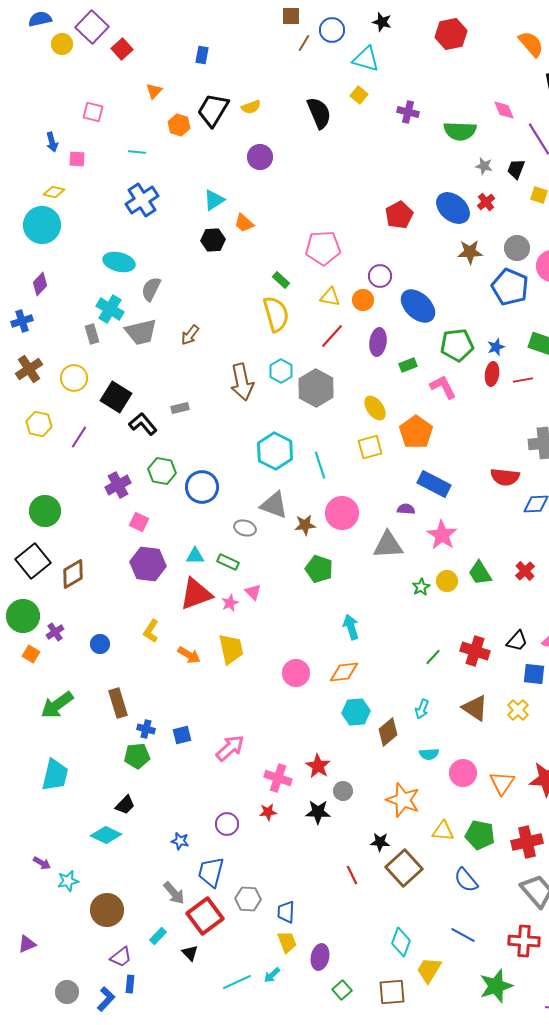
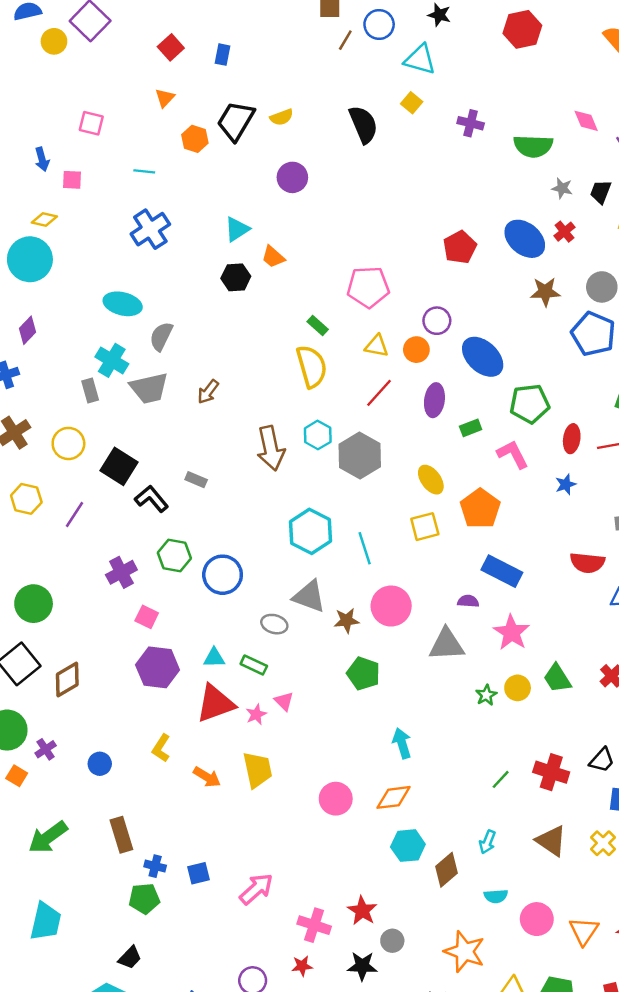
red square: (122, 49) -> (171, 47), moved
blue star: (496, 347) -> (566, 484), moved
gray rectangle: (180, 408) -> (196, 480), turned 36

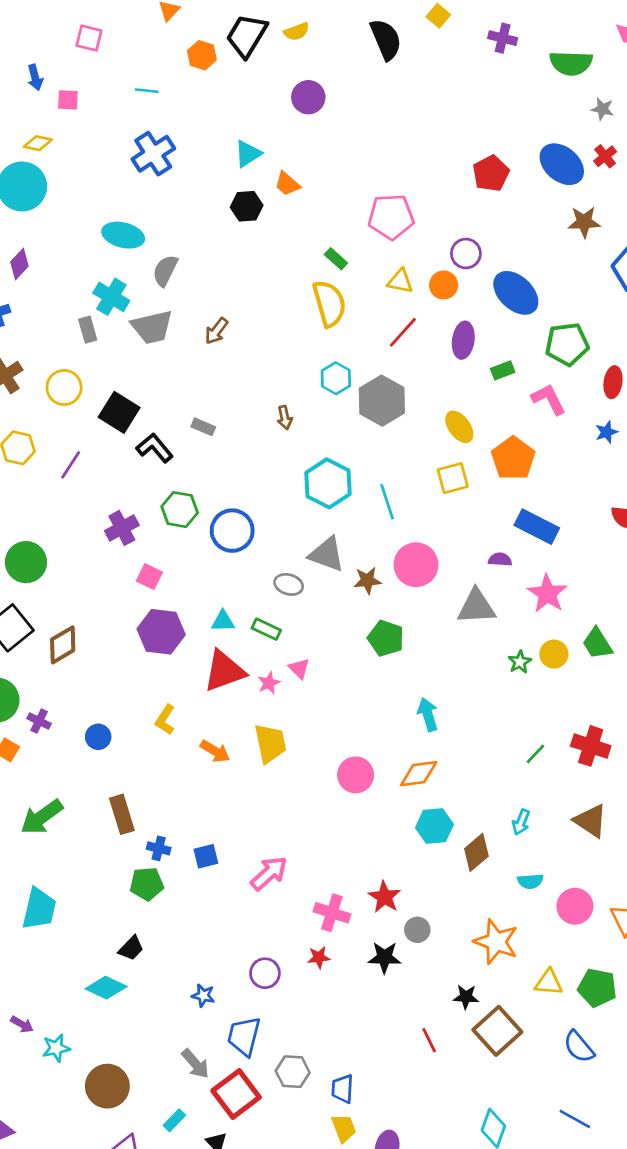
brown arrow: (271, 448) -> (285, 418), moved, size x0.5
purple cross: (46, 749) -> (39, 721), turned -30

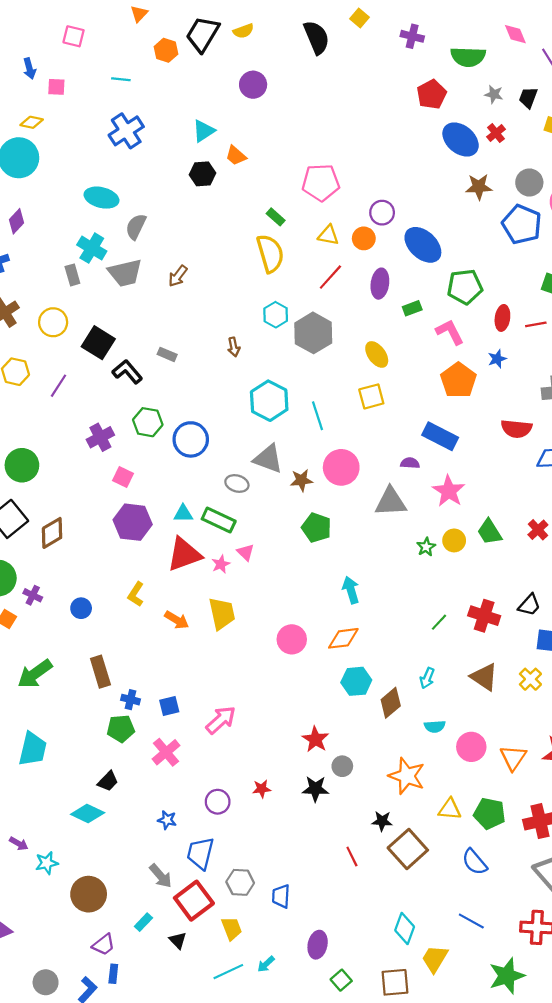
red pentagon: (491, 173) -> (432, 94), moved
orange pentagon: (513, 458) -> (458, 380), moved
green rectangle: (266, 629) -> (219, 520), size x1.4
pink cross: (332, 913) -> (166, 752), moved, turned 32
yellow trapezoid: (344, 1128) -> (232, 929), moved

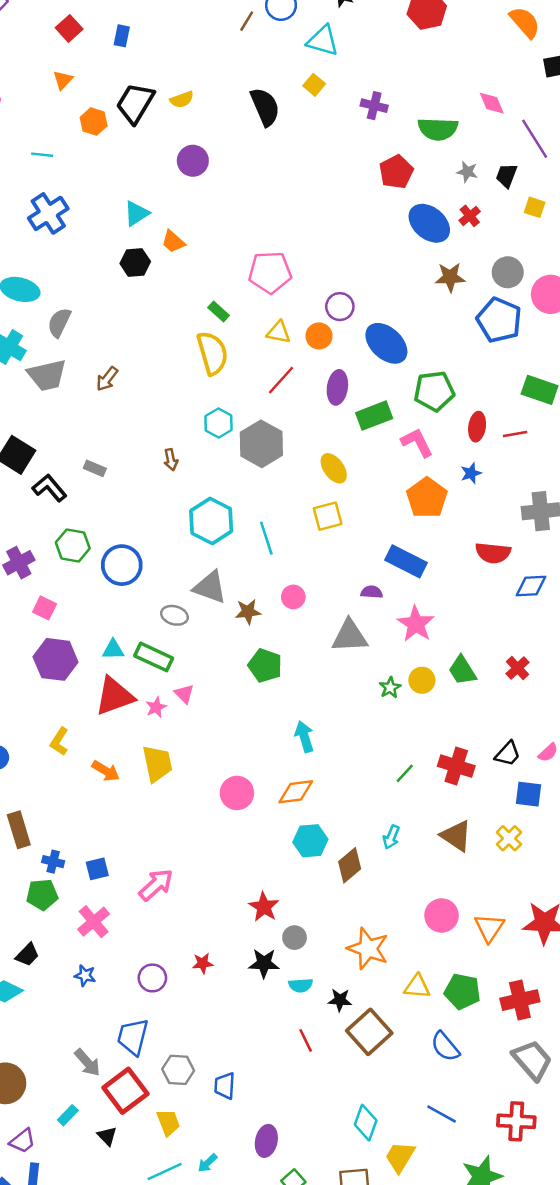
green rectangle: (412, 308) -> (374, 416), size x1.6
pink circle: (341, 467) -> (293, 597), size x0.6
cyan semicircle: (435, 726) -> (301, 985), moved
blue star: (167, 820) -> (85, 976), moved

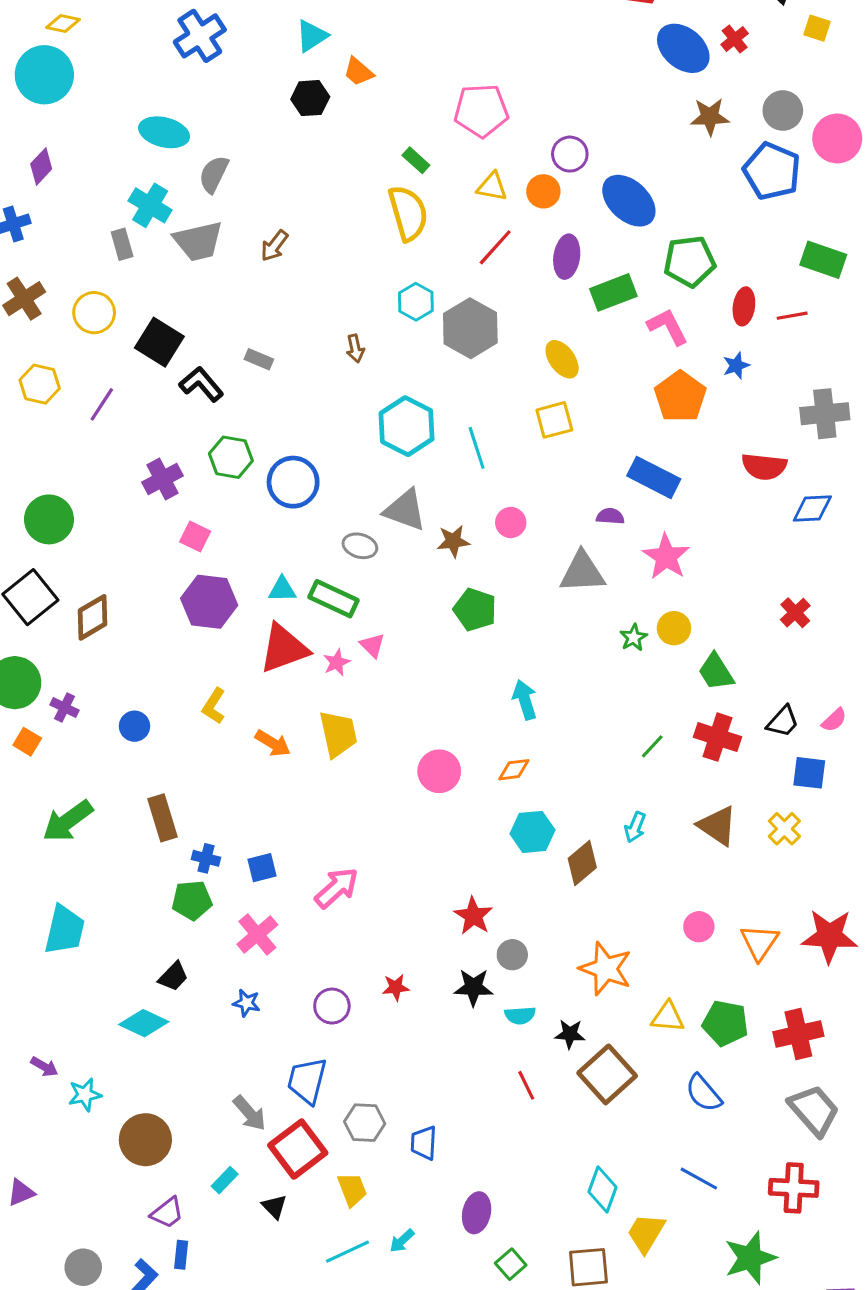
green trapezoid: (462, 670) -> (716, 672), moved
orange diamond: (296, 792) -> (514, 770), size x0.7
pink circle: (442, 915) -> (699, 927), size x0.7

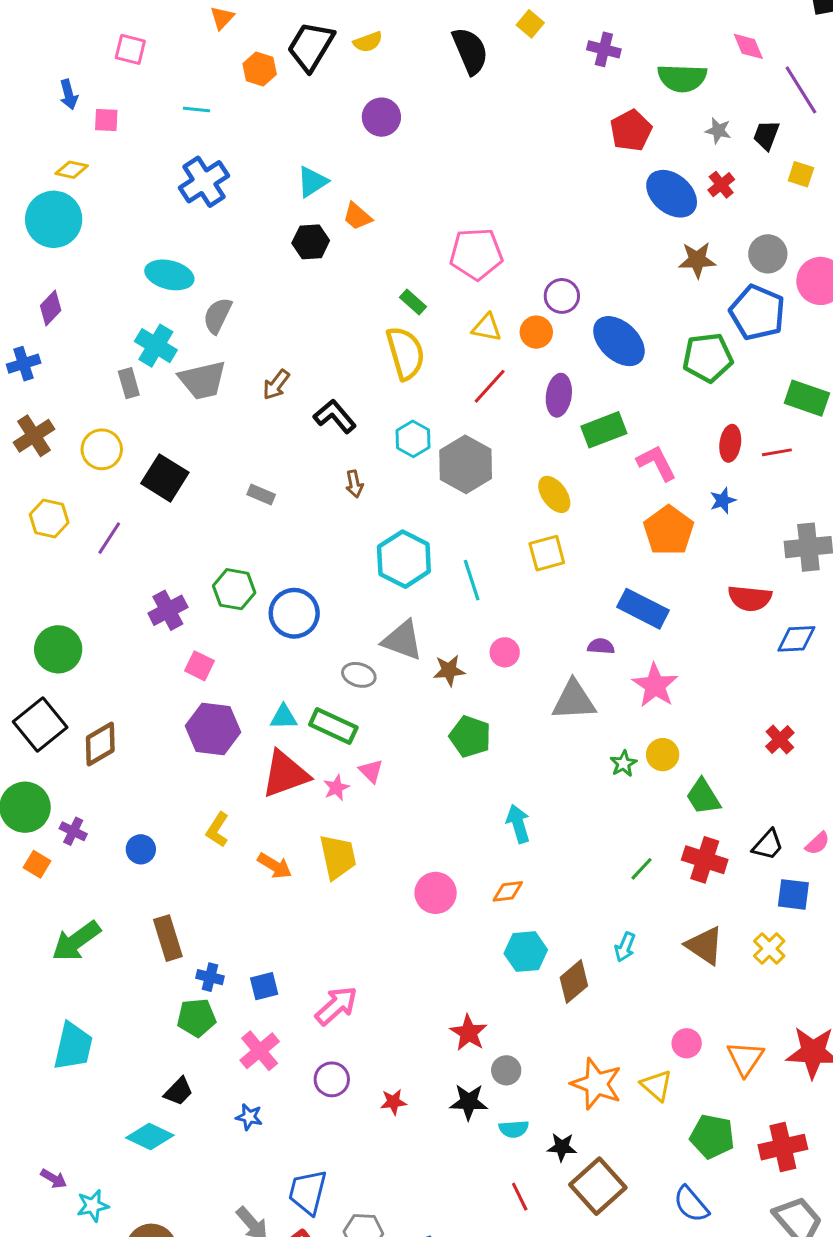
green pentagon: (690, 261) -> (708, 358), moved
black L-shape: (201, 384) -> (335, 416), moved
purple circle: (332, 1006) -> (332, 1079), moved
yellow triangle: (668, 1017) -> (657, 1085), moved, turned 36

